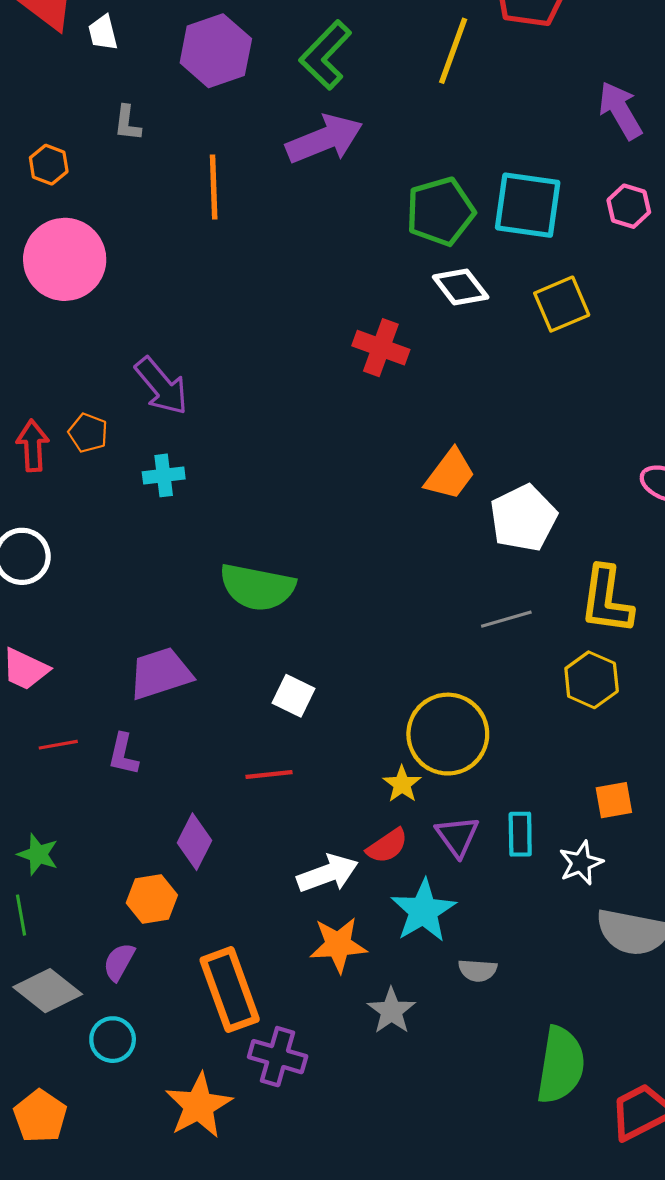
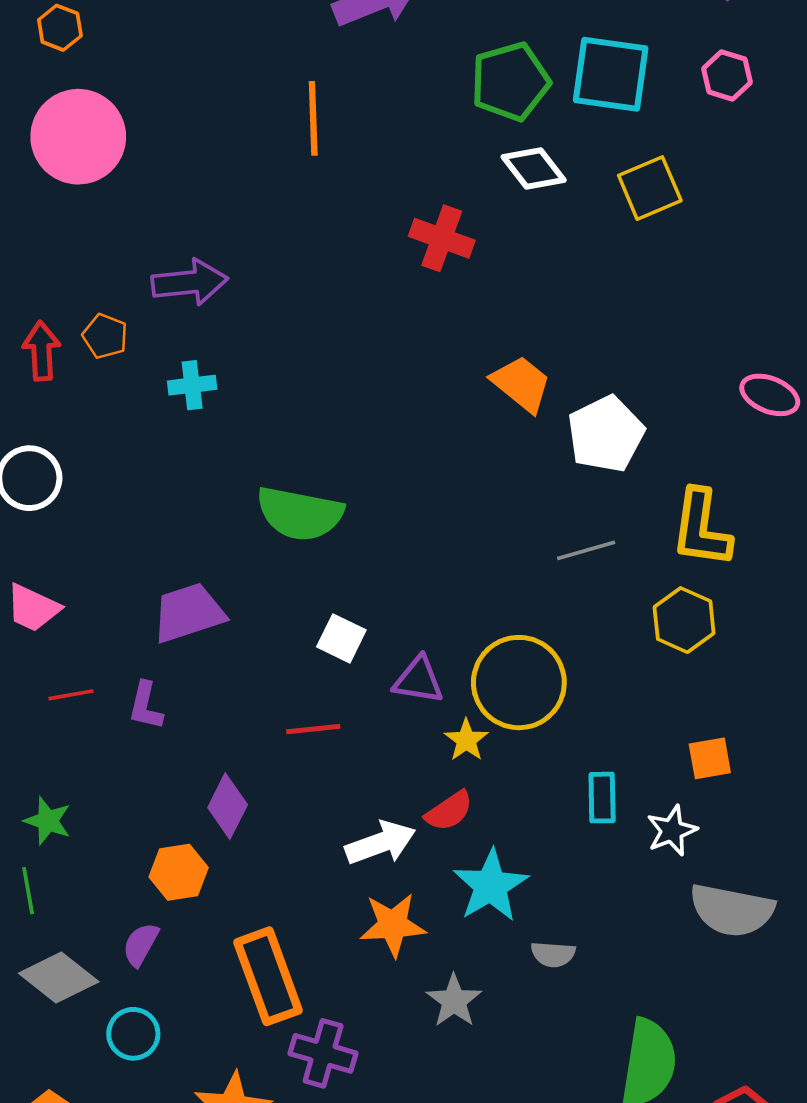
orange line: (214, 187) -> (313, 118), moved
purple arrow: (162, 386) -> (190, 282), turned -56
orange trapezoid: (450, 474) -> (521, 384), turned -88
purple triangle: (457, 836) -> (418, 680), moved, turned -45

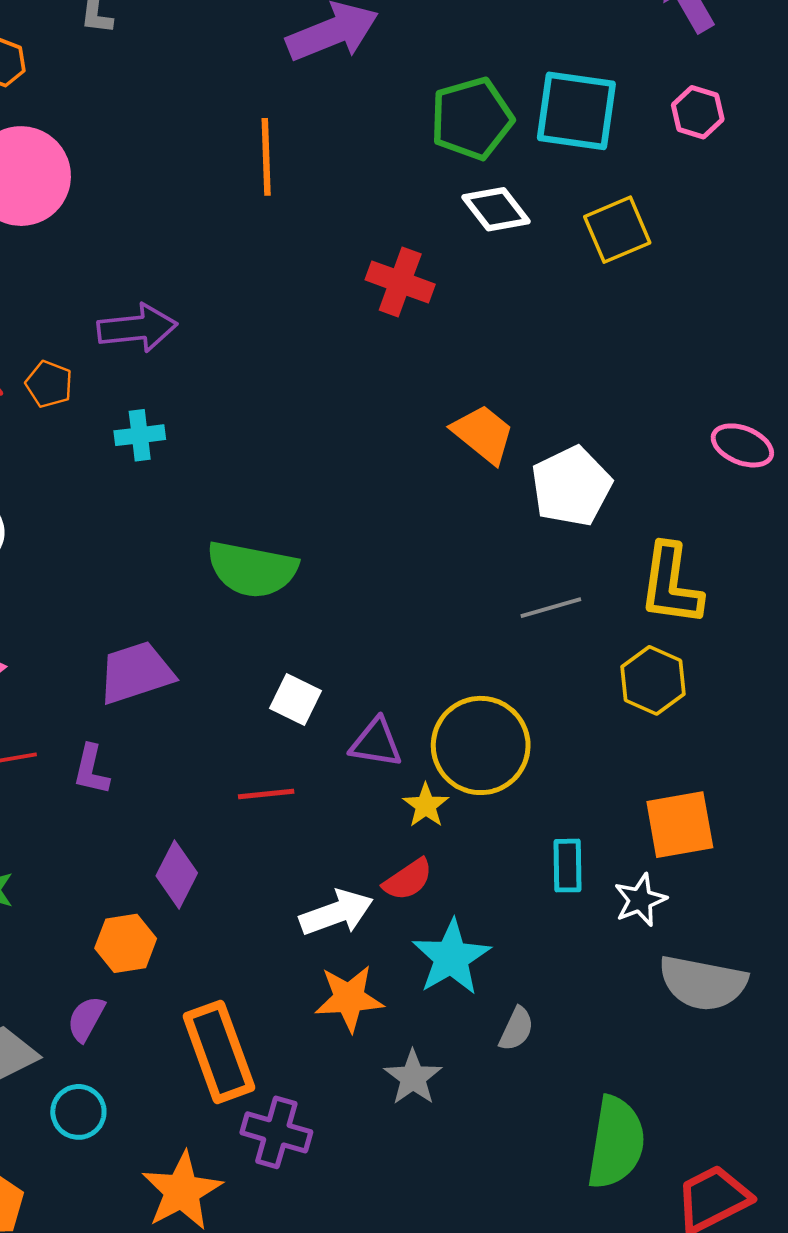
orange square: (710, 758) -> (680, 825), size x1.5
gray semicircle: (553, 954) -> (516, 1029), turned -69

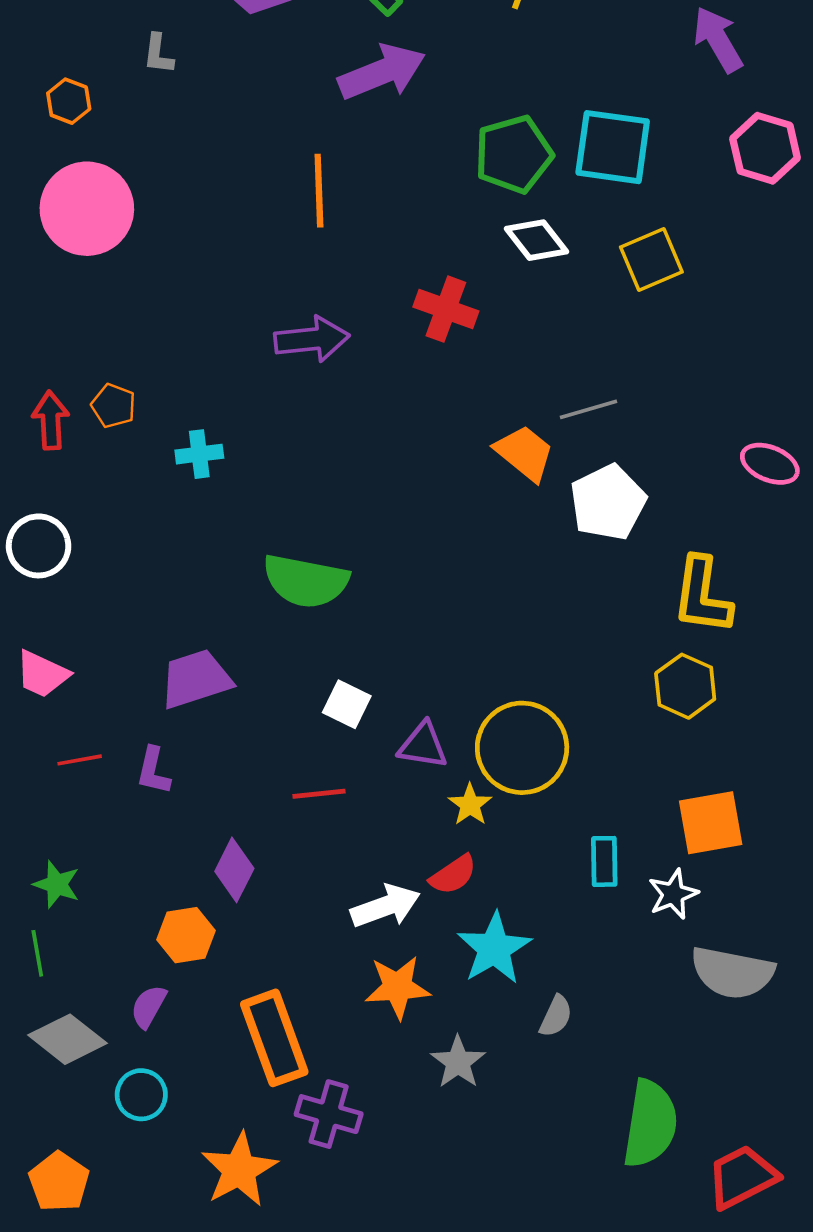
pink hexagon: (698, 112) -> (765, 148), moved, size x1.4
purple arrow: (137, 328) -> (312, 339), moved
gray line: (551, 608) -> (589, 409), moved

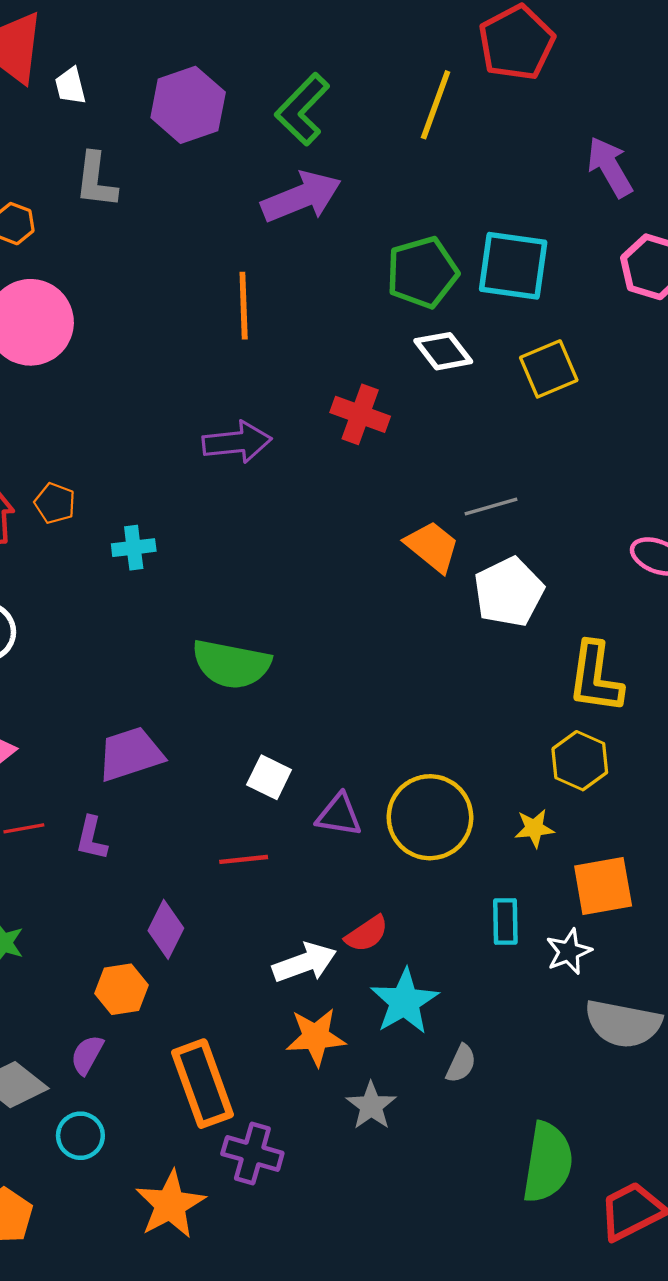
gray L-shape: (158, 54) -> (96, 180), size x1.5
yellow star: (470, 805) -> (534, 828), moved, turned 30

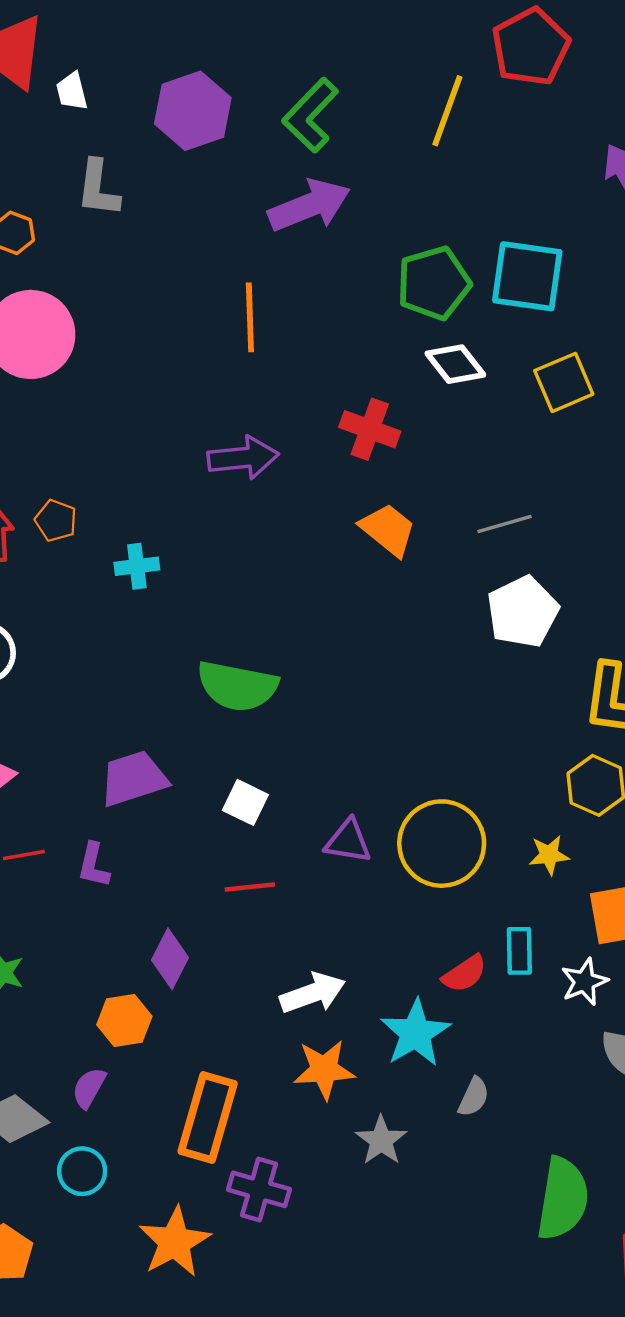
orange trapezoid: (432, 546) -> (388, 530), moved
white square: (269, 777) -> (245, 802), moved
red semicircle: (367, 934) -> (465, 974), moved
orange rectangle: (202, 1084) -> (208, 1118), turned 36

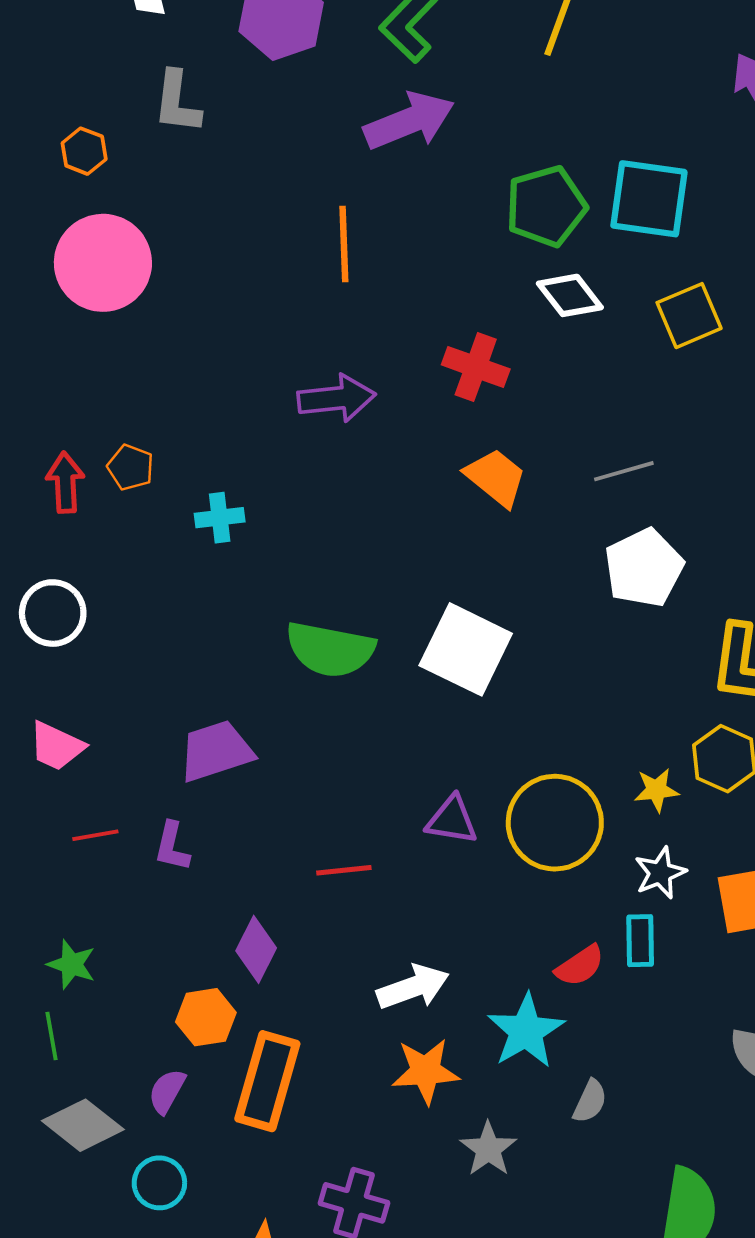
white square: (245, 802) -> (466, 649), moved, size x1.8
yellow star: (549, 855) -> (656, 790), moved
white star: (584, 982) -> (660, 873), moved
orange rectangle: (208, 1118) -> (267, 1081), moved

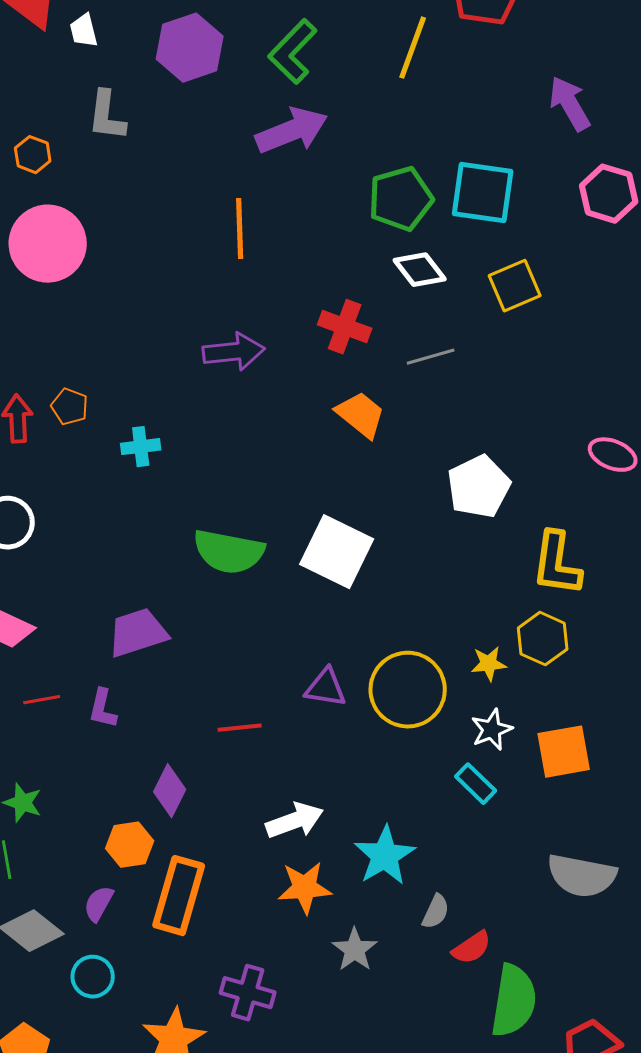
gray line: (624, 471) -> (431, 357), moved
cyan rectangle: (640, 941) -> (476, 784), turned -45
red semicircle: (580, 966) -> (472, 948), moved

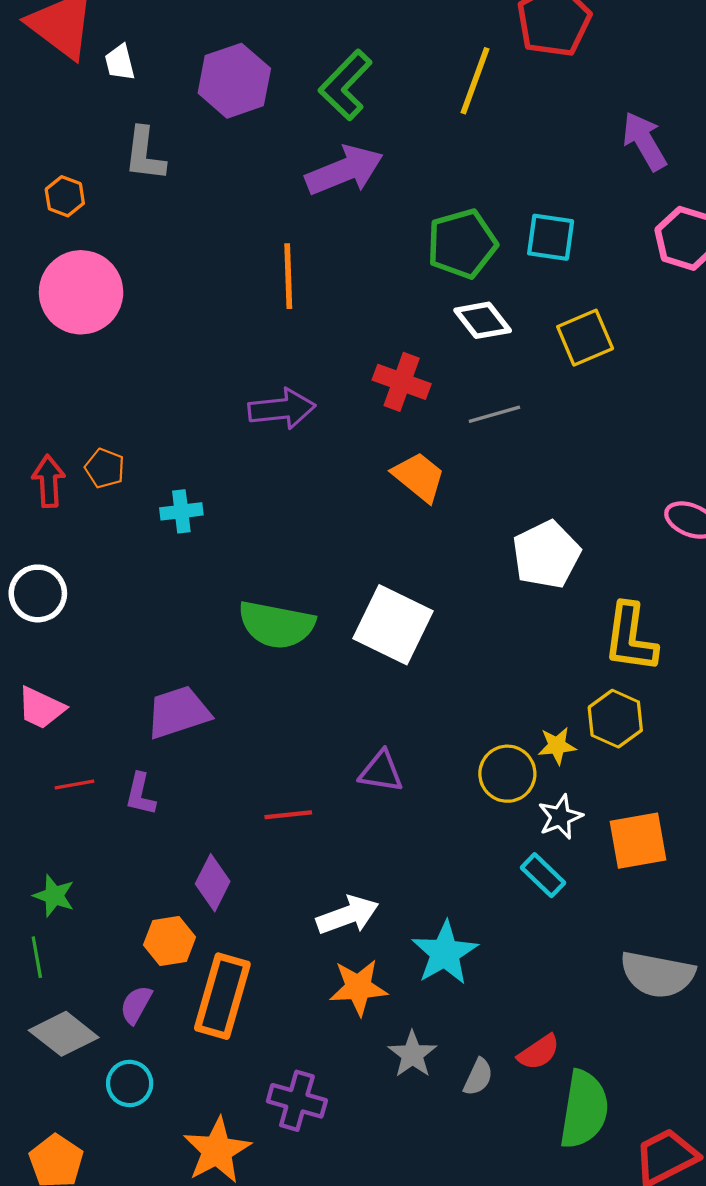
cyan square: (483, 193) -> (551, 237), size x0.7
yellow circle: (408, 690) -> (507, 774), moved, size x0.7
gray semicircle: (436, 912) -> (478, 1077), moved

